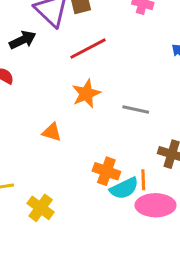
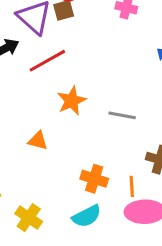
red line: (88, 49) -> (47, 61), moved
cyan semicircle: (124, 188) -> (87, 216), moved

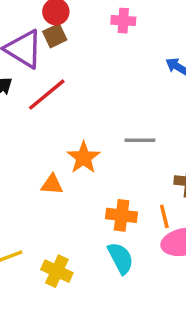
orange star: (72, 101) -> (84, 158), moved
cyan semicircle: (87, 216) -> (121, 258), turned -80

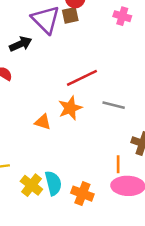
red line: (47, 95) -> (82, 78), moved
orange cross: (122, 215) -> (82, 194), moved
cyan semicircle: (121, 258) -> (53, 183), moved

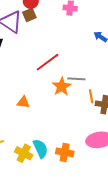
orange star: (70, 108) -> (62, 87), moved
orange line: (118, 164) -> (91, 96), moved

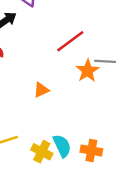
orange triangle: (23, 102) -> (41, 90), turned -32

